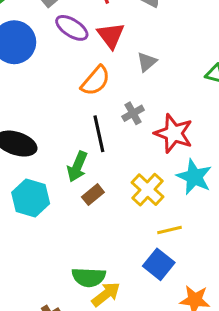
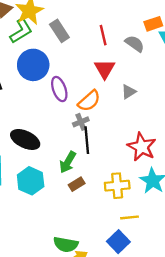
purple ellipse: (72, 28) -> (59, 89), moved, turned 30
gray cross: (133, 113) -> (81, 122), moved
yellow cross: (147, 190) -> (117, 186), turned 35

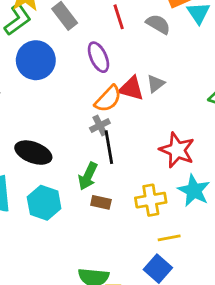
red triangle: (105, 69) -> (131, 88), moved, turned -40
purple ellipse: (59, 89) -> (98, 57), moved
brown rectangle: (77, 184) -> (101, 202), turned 49

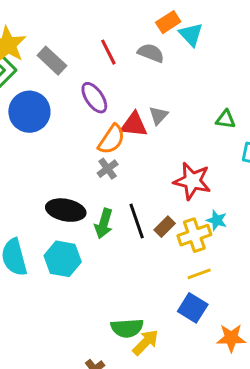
black line: (109, 147) -> (137, 221), moved
black ellipse: (33, 153) -> (66, 210), moved
cyan star: (194, 191) -> (217, 220), size x0.6
yellow cross: (151, 200) -> (194, 235), moved
brown rectangle: (101, 202) -> (165, 227), moved, turned -48

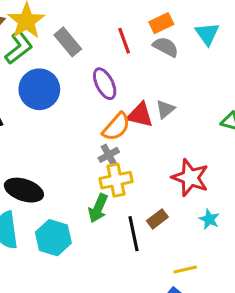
orange rectangle: (168, 22) -> (161, 23), moved
black ellipse: (66, 210) -> (24, 190), moved
black line: (137, 221) -> (134, 234), moved
yellow cross: (194, 235) -> (116, 180), moved

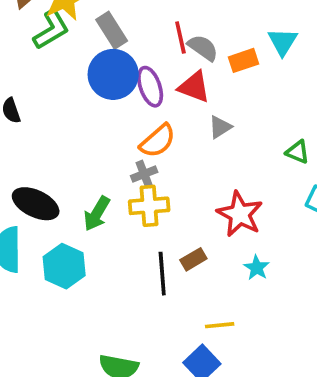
orange rectangle: (161, 23) -> (243, 60), moved
gray semicircle: (166, 47) -> (203, 48), moved
blue circle: (39, 89) -> (113, 74), moved
red triangle: (140, 115) -> (194, 87), moved
green arrow: (98, 208) -> (97, 214), moved

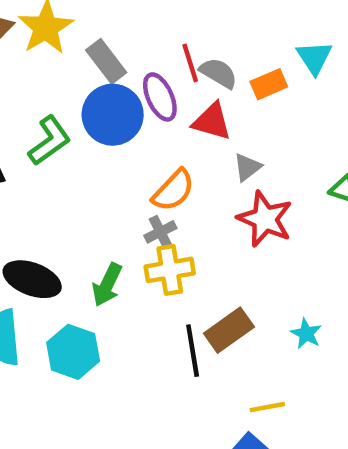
green L-shape: (51, 30) -> (49, 141), moved
purple ellipse: (150, 87) -> (160, 97), moved
red star: (240, 214) -> (265, 219), moved
brown rectangle: (193, 259) -> (229, 330), size x1.5

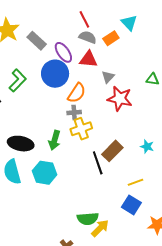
red line: (190, 63) -> (84, 19), moved
blue circle: (113, 115) -> (55, 74), moved
gray cross: (160, 232) -> (74, 112), turned 32

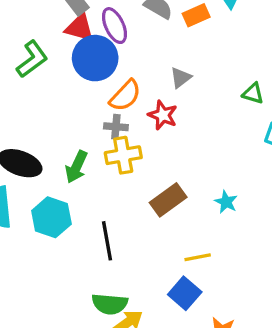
red triangle: (88, 59) -> (80, 28), moved
red star: (120, 99) -> (163, 115), moved, size x0.7
black line: (98, 163) -> (107, 241), moved

